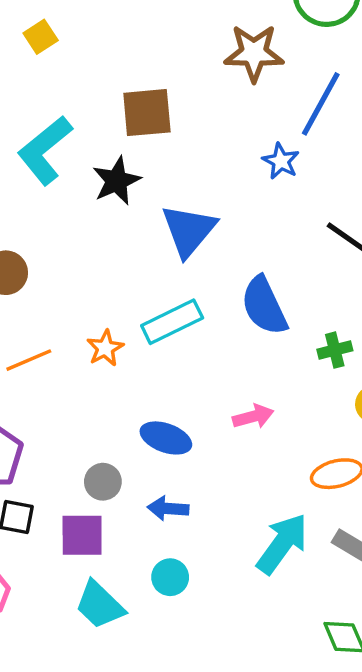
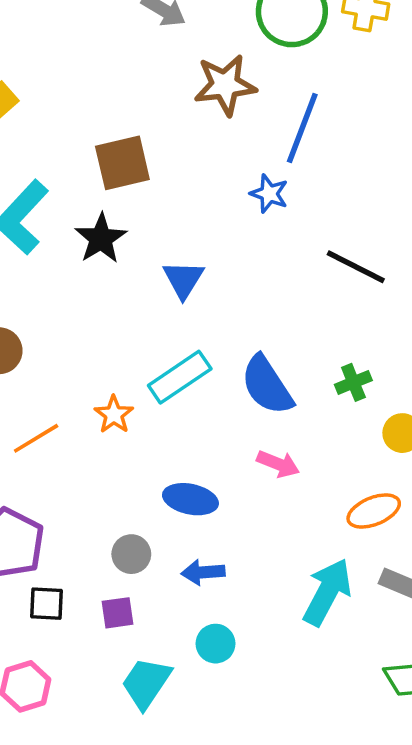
blue triangle: (189, 230) -> (183, 279), size x0.7
blue semicircle: (264, 306) -> (267, 385), moved
pink arrow: (253, 416) -> (278, 464), turned 45
purple square: (82, 535) -> (118, 613), size x0.7
cyan trapezoid: (100, 605) -> (146, 683), turned 88

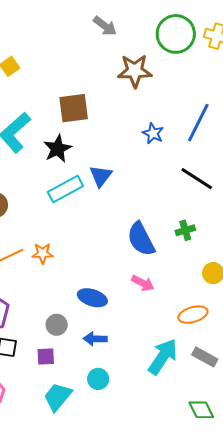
blue line: (302, 128) -> (198, 123), moved
cyan rectangle: (180, 377) -> (65, 189), moved
green cross: (353, 382) -> (185, 230), moved
orange star: (114, 415) -> (43, 253), moved, turned 30

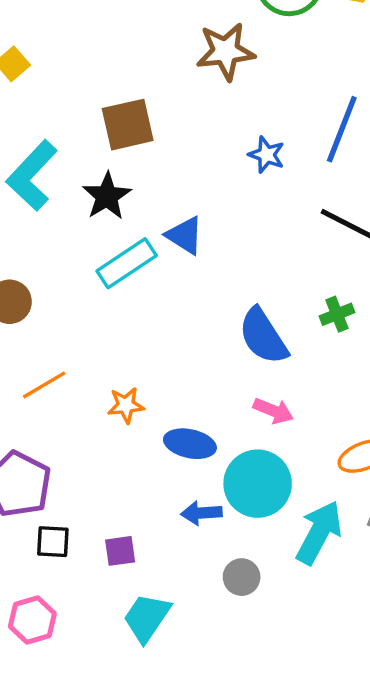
blue triangle: (101, 176) -> (185, 235), turned -30
orange star: (43, 253) -> (126, 405), moved
gray circle: (57, 325) -> (242, 577), moved
cyan circle: (98, 379) -> (258, 484), moved, size x1.8

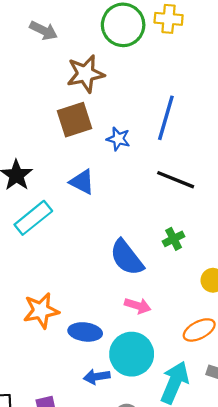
brown square: (128, 125) -> (75, 120), moved
blue triangle: (185, 235) -> (82, 182), moved
orange star: (126, 405) -> (41, 311), size x1.5

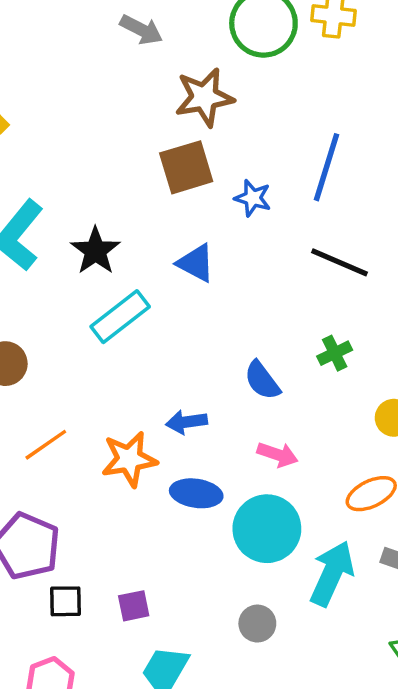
blue semicircle: (127, 258) -> (262, 380), size x0.7
blue arrow: (97, 377) -> (186, 422), moved

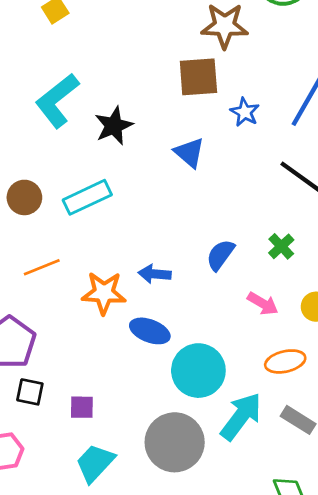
cyan rectangle: (120, 317) -> (87, 197), moved
green cross: (335, 353) -> (281, 246), turned -30
blue semicircle: (262, 380) -> (220, 255), turned 60
pink arrow: (278, 454) -> (263, 304), moved
gray circle: (257, 624) -> (175, 442), size x2.0

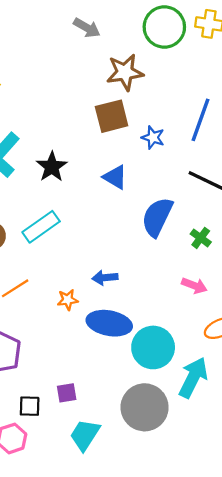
blue semicircle: (220, 255) -> (157, 217), moved, size x1.5
orange star: (104, 293) -> (68, 300), size x0.6
blue ellipse: (150, 331) -> (109, 323), size x1.4
black square: (30, 392) -> (30, 406), moved

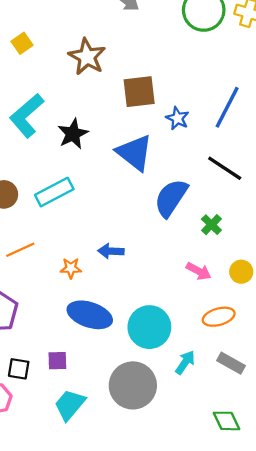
brown star: (125, 72) -> (87, 57), moved, turned 30
blue triangle: (115, 177) -> (135, 153), size x1.5
blue ellipse: (109, 323) -> (90, 315), moved
cyan arrow: (193, 378) -> (185, 362), size x0.6

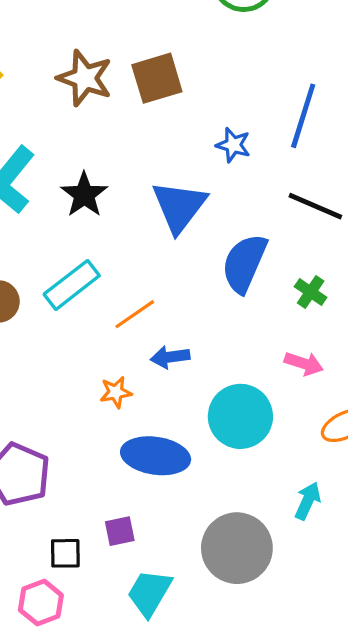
brown square: (139, 92) -> (157, 78), moved
blue triangle: (135, 153) -> (179, 206), turned 39
orange line: (20, 250) -> (135, 314), moved
cyan circle: (149, 327) -> (240, 416), moved

